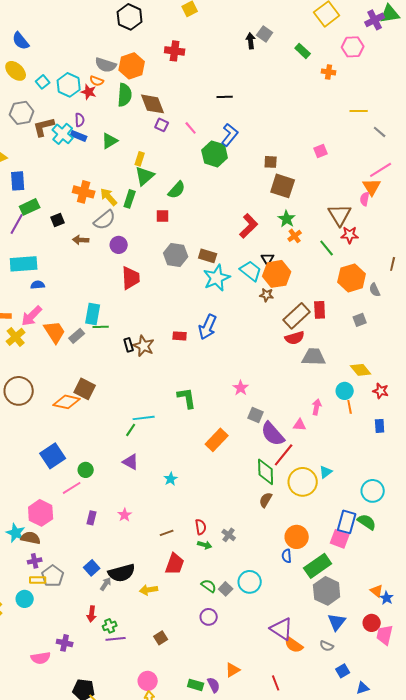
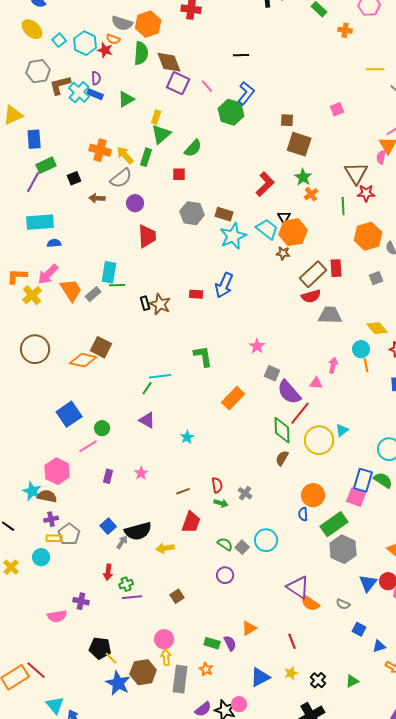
purple square: (162, 125) -> (178, 83), size x1.6
green line: (327, 248) -> (343, 206), turned 36
blue triangle: (337, 622) -> (368, 583), moved
blue square: (343, 671) -> (359, 629), turned -32

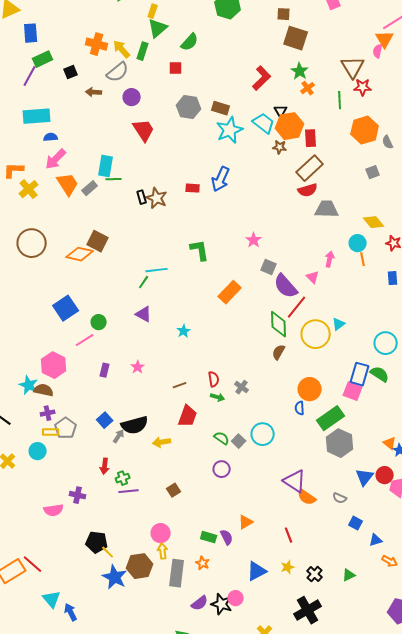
red trapezoid: (147, 236) -> (144, 130), turned -30
red rectangle: (336, 268) -> (311, 138), moved
pink arrow: (48, 274) -> (56, 159), moved
pink triangle: (316, 383) -> (313, 277), turned 40

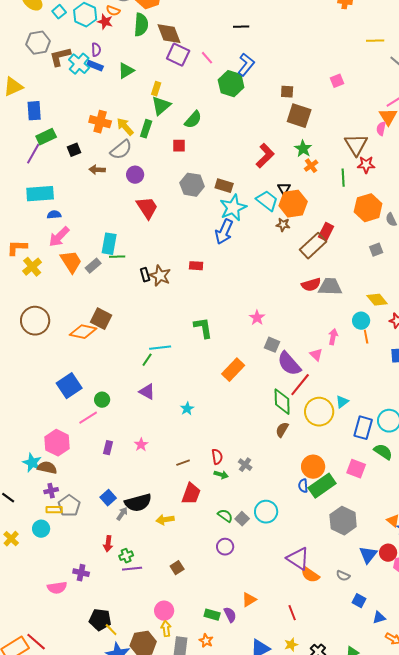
red rectangle: (311, 138) -> (326, 232), moved, turned 30
blue arrow: (221, 179) -> (224, 232), moved
red semicircle: (308, 190) -> (311, 285), moved
blue rectangle: (360, 374) -> (363, 428), moved
green rectangle: (331, 418) -> (322, 486), moved

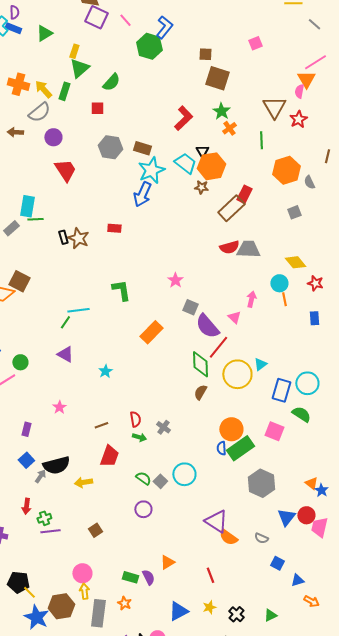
red star: (366, 165) -> (298, 119), moved, turned -30
purple rectangle: (108, 448) -> (26, 429), moved

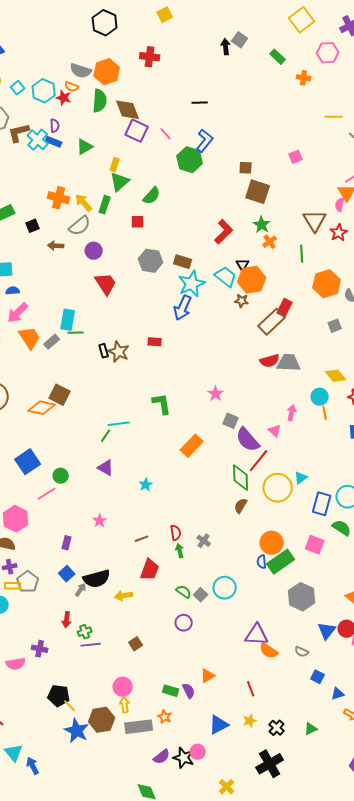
green arrow: (139, 437) -> (180, 551), turned -120
purple triangle: (216, 521) -> (257, 635), turned -30
gray rectangle: (98, 613) -> (139, 727), turned 76

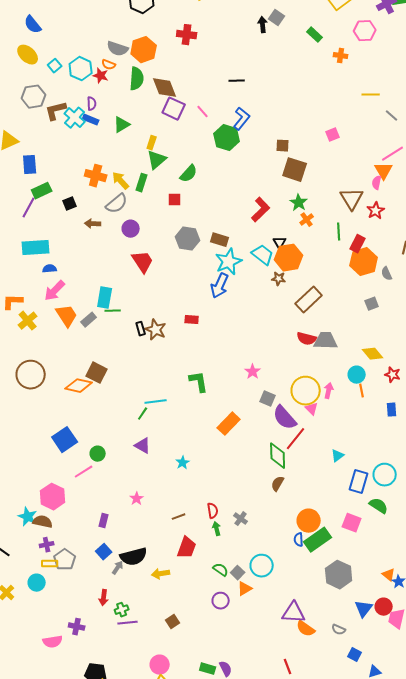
red rectangle: (285, 308) -> (358, 244), moved
red semicircle: (270, 361) -> (307, 339), turned 30
yellow circle: (278, 488) -> (306, 391), moved
orange triangle: (208, 676) -> (245, 589), moved

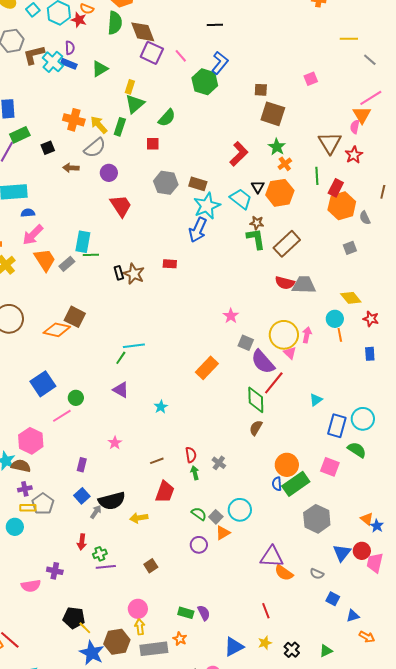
orange hexagon: (289, 258) -> (280, 193), moved
green L-shape: (199, 382) -> (256, 239), moved

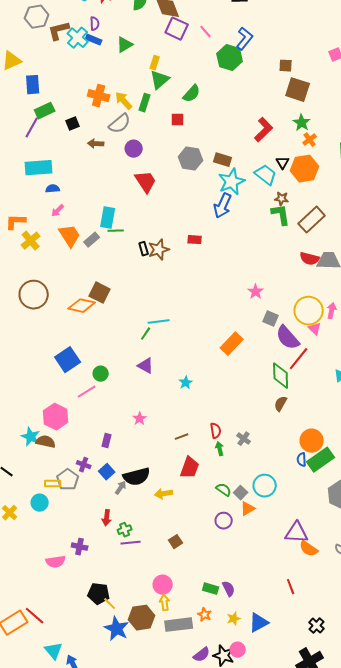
pink arrow: (33, 235) -> (58, 211), size x0.6
brown star: (134, 274) -> (159, 250), turned 30
purple cross: (25, 489) -> (84, 465), moved, turned 32
yellow star: (265, 643) -> (234, 619), moved

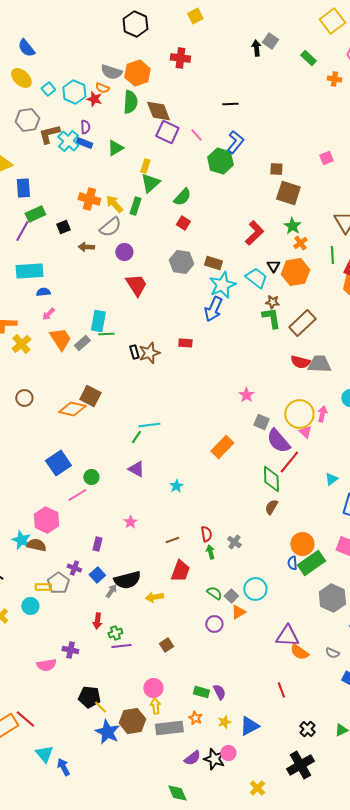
red square: (178, 120) -> (183, 223), moved, turned 32
brown circle: (34, 295) -> (24, 398), size x0.6

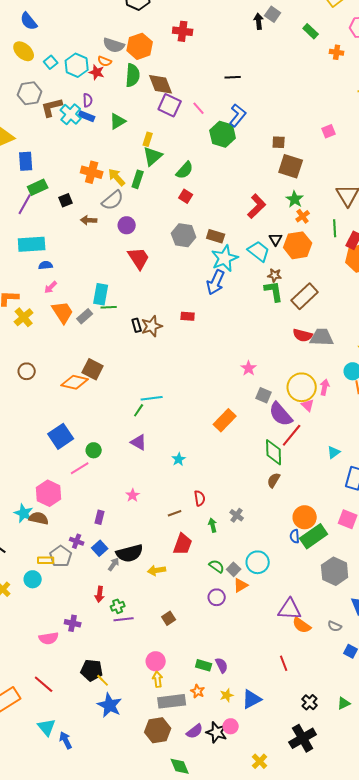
red semicircle: (206, 534) -> (200, 498), moved
red line: (25, 719) -> (44, 684), moved
brown hexagon: (132, 721) -> (158, 730), moved

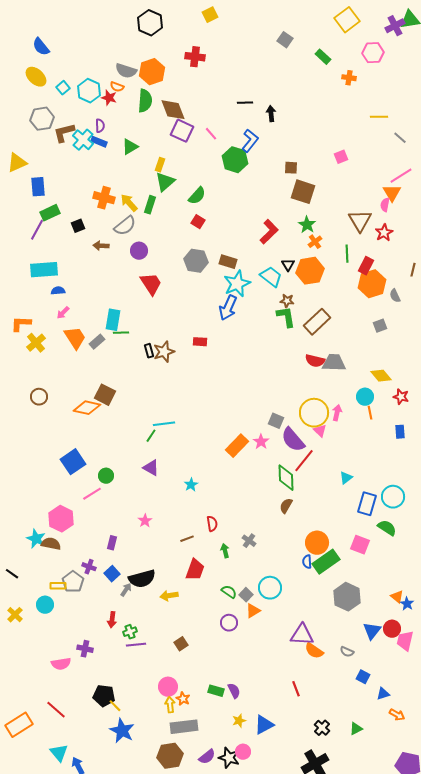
black arrow: (259, 21) -> (271, 114), moved
pink star: (249, 368) -> (261, 442), moved
orange star: (198, 691) -> (183, 699), moved

